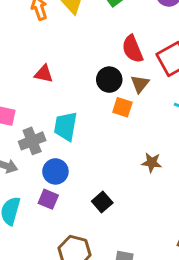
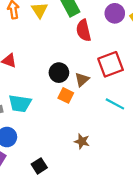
red semicircle: (132, 49) -> (84, 30), moved
cyan trapezoid: (66, 126) -> (20, 103), turned -100

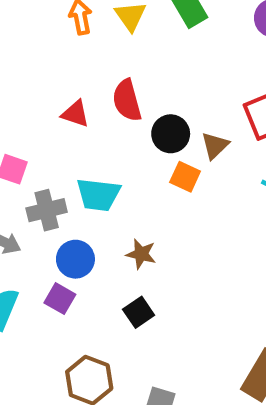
red semicircle: (84, 30) -> (127, 100), moved
brown star: (82, 141) -> (141, 254), moved

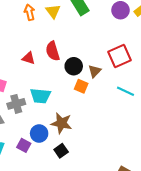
brown star: (141, 254) -> (61, 123), size x1.5
blue circle: (75, 259) -> (39, 133), moved

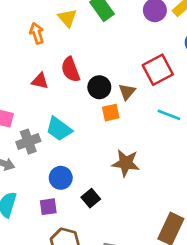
orange arrow: (30, 12) -> (37, 33), moved
orange square: (81, 86) -> (111, 113), turned -32
cyan trapezoid: (40, 96) -> (59, 129), turned 35
brown star: (61, 123) -> (126, 163), moved
purple square: (24, 145) -> (48, 207), moved, turned -32

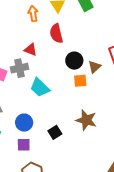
red semicircle: (71, 70) -> (56, 33), moved
gray cross: (28, 142) -> (19, 68), moved
blue circle: (61, 178) -> (24, 123), moved
black square: (91, 198) -> (55, 132), moved

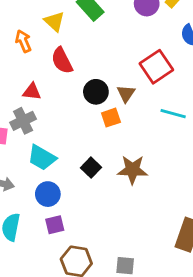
cyan trapezoid: (40, 88) -> (42, 158), moved
black square: (55, 132) -> (91, 168), moved

